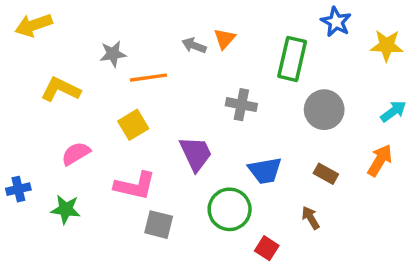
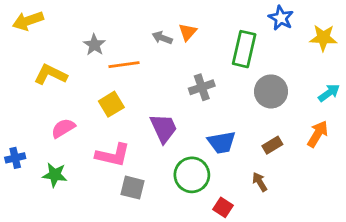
gray star: (113, 54) -> (94, 45), turned -30
gray cross: (241, 105) -> (202, 87), turned -30
brown rectangle: (326, 174) -> (272, 145), turned -60

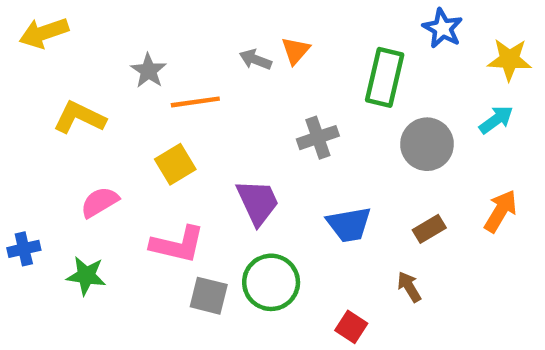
cyan arrow: (329, 93) -> (496, 120), moved
green circle: (192, 175) -> (271, 282), moved

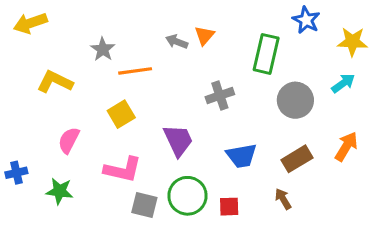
pink semicircle: (100, 202) -> (69, 140), turned -32
brown rectangle: (429, 229) -> (297, 159), size x1.4
red square: (351, 327) -> (229, 207), moved, turned -35

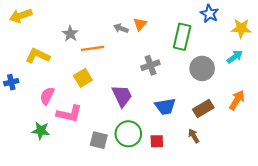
pink L-shape: (123, 170) -> (69, 114), moved
blue cross: (16, 173) -> (11, 82), moved

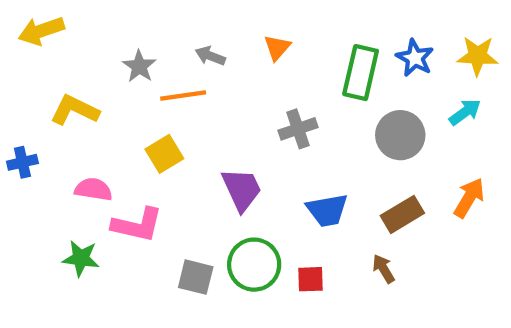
blue star: (210, 14) -> (415, 58), moved
gray arrow: (121, 28) -> (210, 56), moved
pink semicircle: (47, 96) -> (93, 189), turned 72

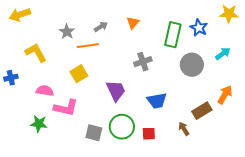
gray arrow: (210, 56) -> (101, 27), turned 128
yellow star: (478, 56) -> (229, 14), moved
yellow L-shape: (75, 110) -> (36, 53), turned 35
brown rectangle: (402, 214) -> (202, 111), moved

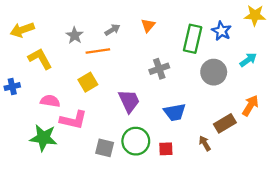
yellow arrow: (20, 15) -> (22, 30), moved
green star: (39, 124) -> (43, 138), size x1.4

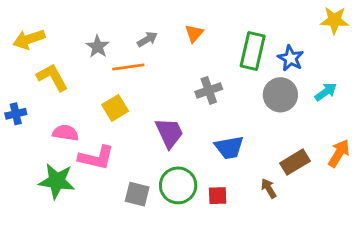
blue star: (221, 31) -> (291, 58), moved
cyan arrow: (248, 60) -> (326, 92), moved
orange arrow: (250, 106) -> (339, 153), moved

